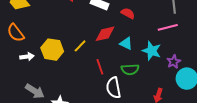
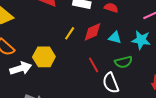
yellow line: (80, 46) -> (70, 33), moved
white arrow: (27, 57) -> (21, 68), size x1.5

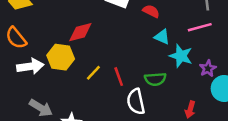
red diamond: (93, 32) -> (80, 32), moved
yellow line: (70, 33) -> (93, 73), moved
cyan triangle: (115, 38) -> (162, 37), moved

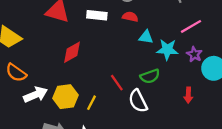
pink line: (200, 27) -> (191, 26), moved
yellow hexagon: (61, 57) -> (65, 97), moved
yellow line: (93, 73) -> (92, 103), moved

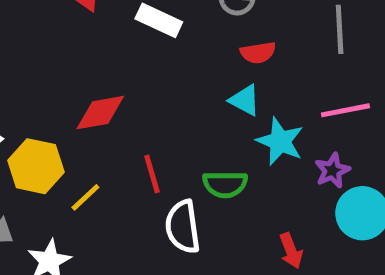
red semicircle: (130, 17) -> (258, 53), moved, turned 140
red diamond: (72, 52) -> (100, 113), moved
red arrow: (188, 95) -> (291, 251), turned -42

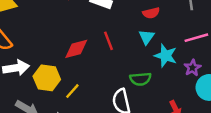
cyan triangle: (245, 100) -> (147, 37), turned 42
red line: (152, 174) -> (109, 41), moved

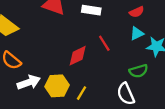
cyan triangle: (147, 37) -> (137, 33), turned 40

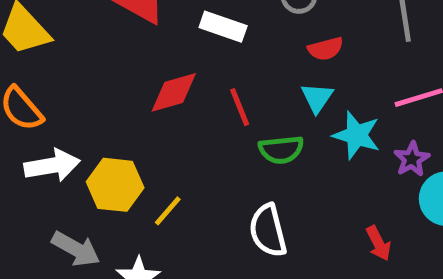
cyan triangle: (137, 33) -> (317, 98), turned -40
red diamond: (78, 56) -> (174, 92), moved
green semicircle: (138, 71) -> (281, 150), moved

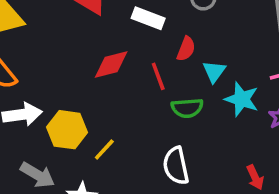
red semicircle: (326, 49) -> (186, 49), moved, turned -55

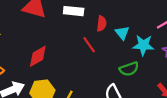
red diamond: (111, 65) -> (38, 56), moved
green semicircle: (187, 108) -> (129, 69), moved

